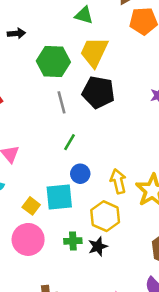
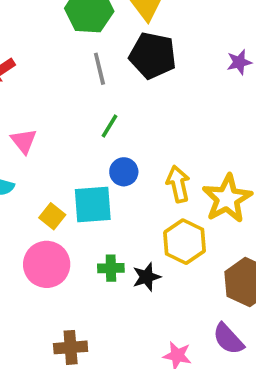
yellow hexagon: (105, 216) -> (185, 242), moved

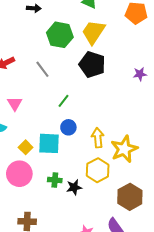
gray line: (99, 69) -> (42, 69), moved, turned -30

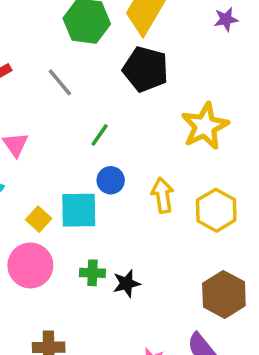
purple star: (140, 74) -> (226, 19), moved
yellow star: (124, 149) -> (205, 126), moved
yellow hexagon: (98, 170) -> (216, 210), moved

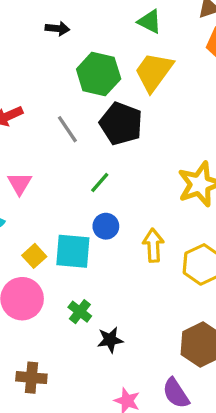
black pentagon: (146, 69) -> (121, 124), moved
green cross: (92, 273) -> (80, 312), turned 30
black star: (126, 283) -> (110, 340), moved

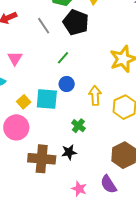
green cross: (80, 312) -> (78, 126), moved
brown cross: (31, 378) -> (42, 159), moved, size x1.5

